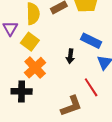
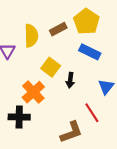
blue rectangle: (91, 41) -> (90, 52), moved
yellow square: (30, 42) -> (51, 67), moved

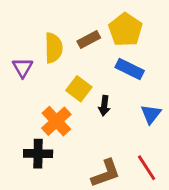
red line: (92, 113) -> (147, 168), moved

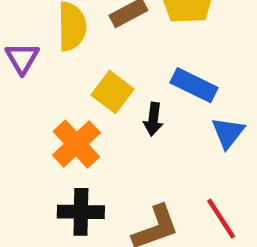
blue rectangle: (130, 69) -> (194, 85), moved
black cross: (38, 154) -> (81, 212), moved

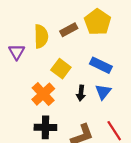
black arrow: (153, 119) -> (81, 93), moved
blue triangle: (228, 133) -> (103, 92), moved

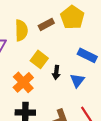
blue rectangle: (101, 65) -> (87, 55), moved
black arrow: (81, 93) -> (56, 72), moved

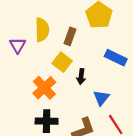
brown rectangle: (46, 24) -> (70, 36), moved, turned -42
blue triangle: (77, 80) -> (101, 98), moved

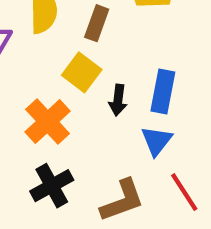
blue rectangle: (116, 58) -> (163, 92), moved, turned 75
black cross: (47, 121) -> (52, 186), turned -30

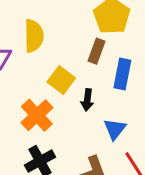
brown rectangle: (97, 23) -> (96, 51), moved
blue rectangle: (163, 92) -> (122, 74), moved

